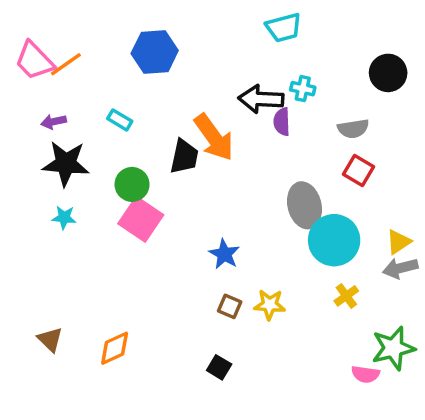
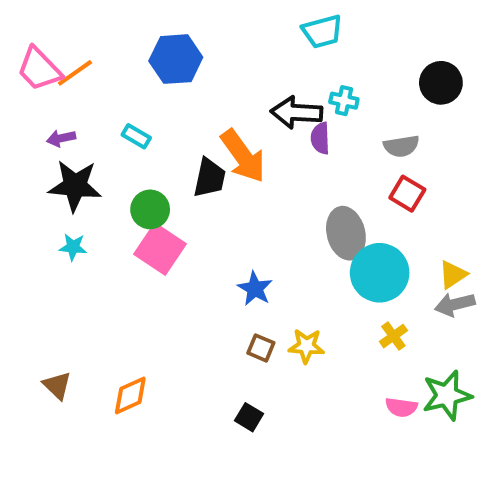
pink semicircle: (365, 374) -> (401, 407), moved

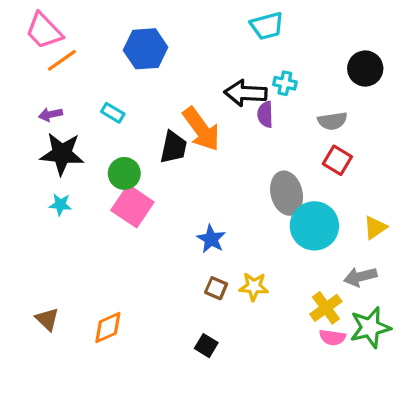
pink trapezoid: (39, 69) -> (44, 31), moved
gray arrow: (455, 304) -> (360, 277), moved
yellow cross: (393, 336) -> (326, 308), moved, size x1.4

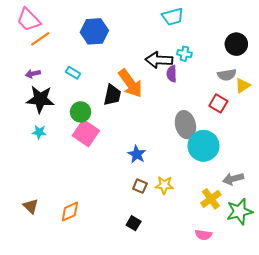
gray semicircle: (332, 121) -> (227, 75), moved
yellow triangle: (375, 228) -> (243, 85), moved
pink semicircle: (332, 337) -> (203, 235), moved

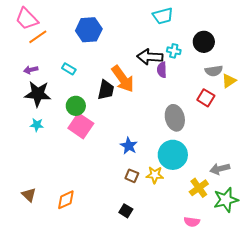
black circle: (236, 44) -> (204, 42), moved
cyan circle: (203, 146) -> (173, 155), moved

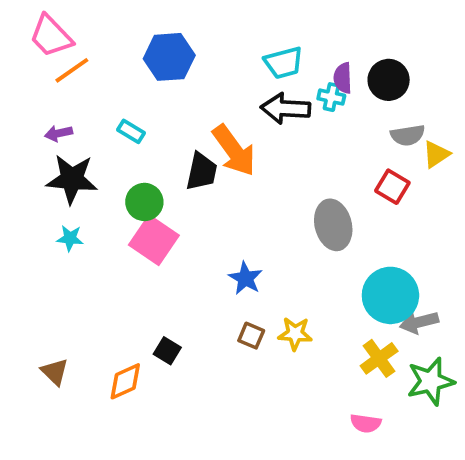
cyan trapezoid: (163, 16) -> (284, 63), moved
purple semicircle: (162, 70) -> (343, 78), moved
cyan circle: (173, 155) -> (390, 295), moved
black square: (126, 211) -> (167, 351), moved

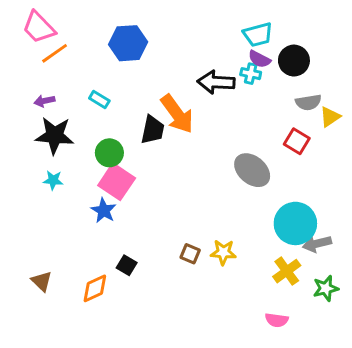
cyan trapezoid: (284, 63) -> (258, 35), moved
purple semicircle: (343, 78) -> (259, 59), turned -60
gray ellipse: (333, 225) -> (252, 170), turned -36
blue star: (245, 278) -> (104, 210), moved
green star: (431, 381) -> (326, 288), size x0.7

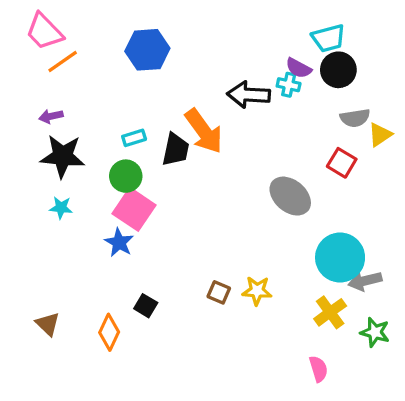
cyan trapezoid: (258, 35) -> (328, 38), moved
cyan rectangle: (99, 99) -> (134, 138), moved, turned -48
orange diamond: (95, 288) -> (109, 332), turned -40
green star: (326, 288) -> (375, 332), turned 30
pink semicircle: (277, 320) -> (318, 369), turned -115

